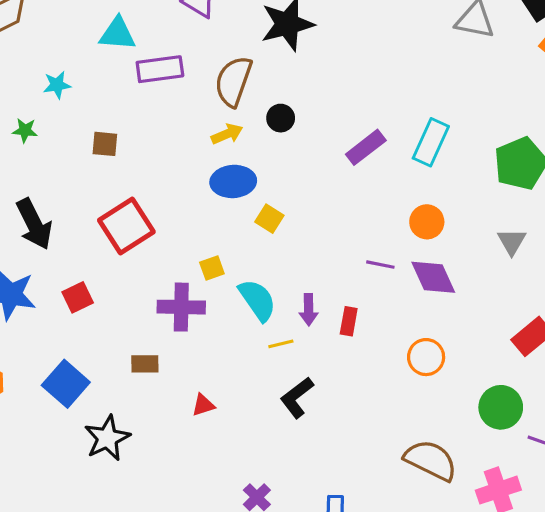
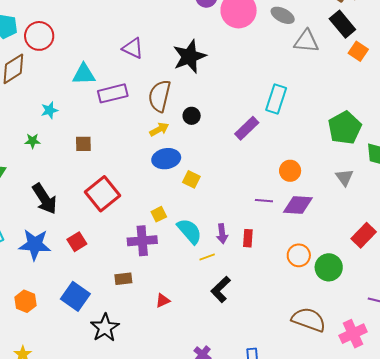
cyan rectangle: (431, 142) -> (276, 99), moved
purple diamond: (433, 277) -> (298, 205), turned -56
green circle: (501, 407) -> (329, 267), moved

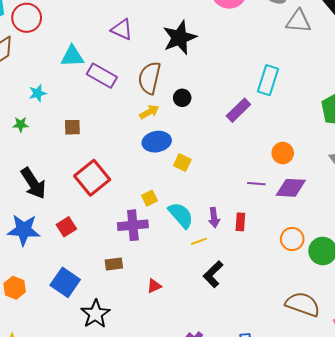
purple rectangle: (113, 93) -> (102, 76), turned 44

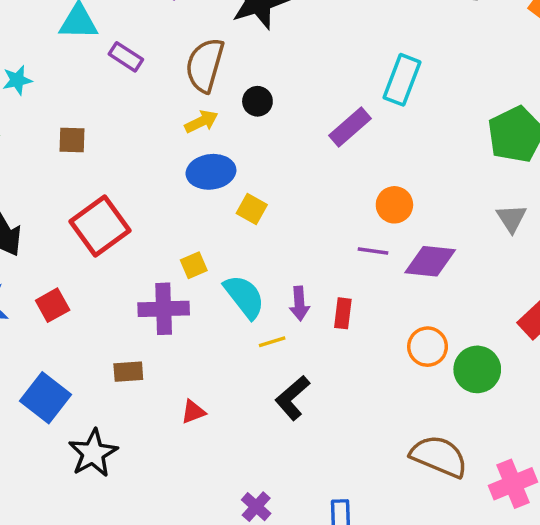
purple rectangle: (102, 76) -> (126, 57), size x0.7
orange circle: (283, 153) -> (394, 205), moved

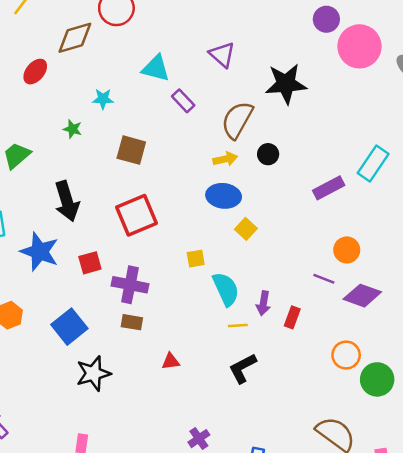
brown square: (72, 140) -> (131, 150), size x1.4
purple cross: (164, 309) -> (130, 285), moved

